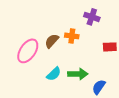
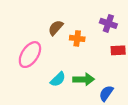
purple cross: (92, 17) -> (108, 23), moved
brown semicircle: (52, 41) -> (56, 28), moved

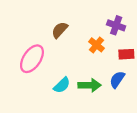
orange cross: (77, 38) -> (96, 45), moved, turned 32
blue semicircle: (106, 93) -> (117, 79), moved

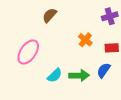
purple cross: (116, 25) -> (110, 16), moved, turned -35
brown semicircle: (60, 30) -> (50, 15), moved

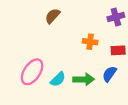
orange cross: (85, 40) -> (90, 42), turned -32
pink ellipse: (28, 52) -> (32, 72), moved

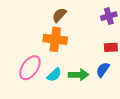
brown semicircle: (52, 16) -> (59, 15), moved
orange cross: (90, 42) -> (55, 39), moved, size x1.6

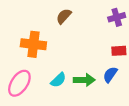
orange cross: (55, 39) -> (33, 44), moved
pink ellipse: (30, 68) -> (19, 83), moved

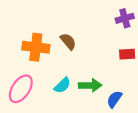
brown semicircle: (64, 16) -> (68, 41), moved, turned 98
blue semicircle: (110, 75) -> (114, 99), moved

